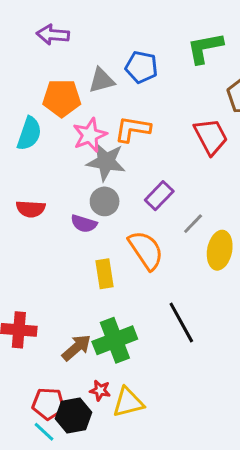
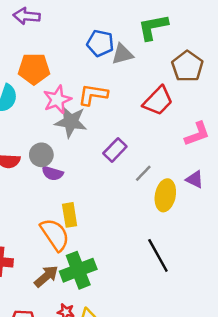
gray triangle: (102, 80) -> (122, 54), moved
red trapezoid: (211, 136) -> (158, 101), turned 72
gray circle: (105, 201) -> (41, 155), moved
orange semicircle: (146, 250) -> (55, 235), moved
black line: (181, 323) -> (158, 255), moved

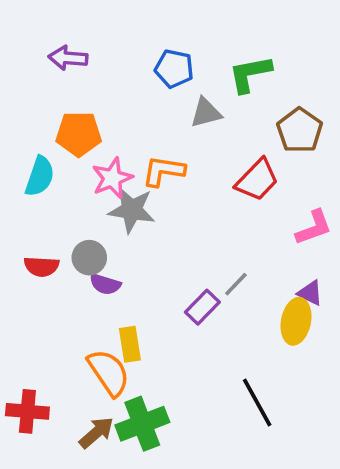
blue pentagon: (100, 43) -> (174, 69), moved
purple rectangle: (115, 150) -> (202, 307), moved
yellow ellipse: (165, 195) -> (296, 321), moved

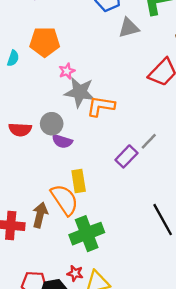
orange L-shape: (163, 171) -> (101, 106), moved
cyan semicircle: (40, 176) -> (13, 58), moved, size x0.6
pink star: (112, 178) -> (67, 71), size x0.6
brown arrow: (96, 433) -> (40, 215), moved, turned -35

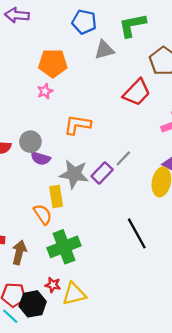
orange pentagon: (45, 42) -> (53, 63), moved
gray star: (80, 92) -> (74, 174), moved
orange semicircle: (65, 200) -> (43, 214), size x0.7
brown arrow: (40, 215) -> (19, 252), moved

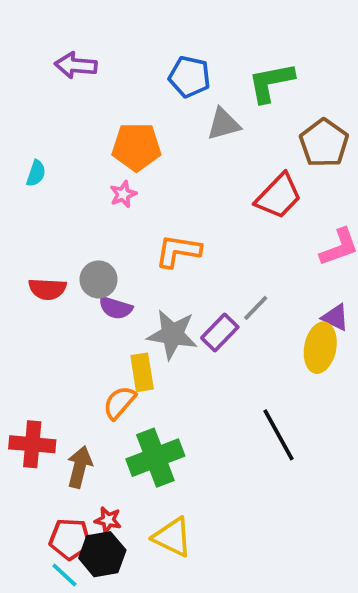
orange semicircle: (43, 214) -> (119, 403), turned -105
red star: (53, 285) -> (108, 520), moved
yellow triangle: (74, 294) -> (172, 537), turned 40

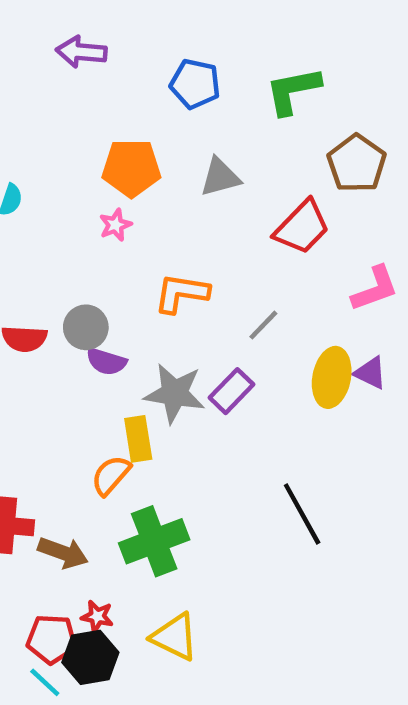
purple arrow: (76, 65) -> (81, 52), moved
gray triangle: (224, 124) -> (220, 177), moved
gray line: (256, 308) -> (263, 325), moved
yellow ellipse: (320, 348) -> (332, 377), moved
brown arrow: (80, 467) -> (63, 553), turned 96

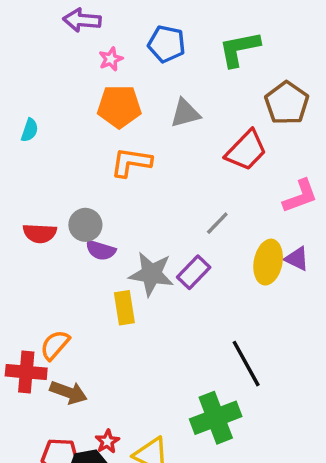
pink star: (115, 225) -> (111, 59), moved
orange L-shape: (181, 293) -> (131, 162), moved
orange semicircle: (111, 475) -> (55, 345), moved
green cross: (154, 541) -> (216, 418), moved
red star: (97, 616) -> (107, 441), moved, turned 30

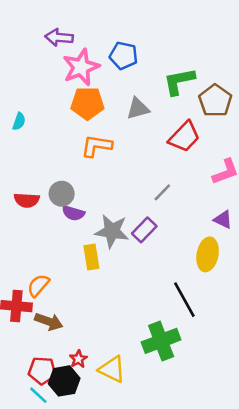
green L-shape: (239, 49) -> (179, 81), moved
pink star: (111, 59) -> (81, 67), size x2.0
yellow ellipse: (268, 262) -> (208, 254), moved

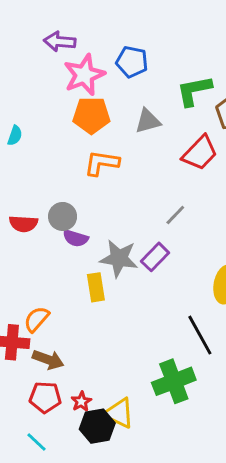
red pentagon: (42, 371) -> (45, 397), moved
black hexagon: (64, 381) -> (97, 426), moved

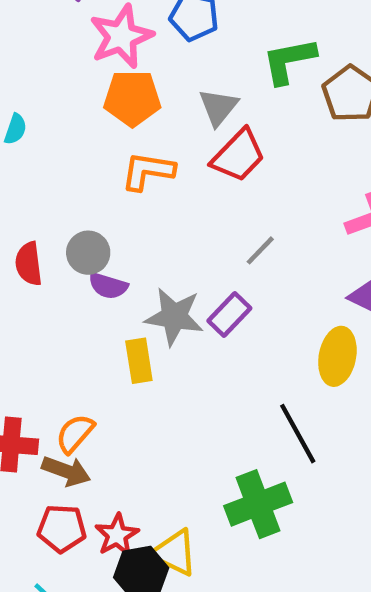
gray triangle: (148, 121) -> (218, 107), turned -36
red trapezoid: (200, 153) -> (238, 156), moved
red semicircle: (24, 224) -> (29, 264), turned 80
orange semicircle: (37, 319) -> (75, 434), moved
red star: (81, 402) -> (117, 535), size x1.4

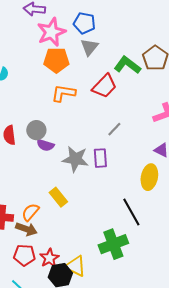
green L-shape: (289, 61) -> (127, 65), moved, turned 48
gray triangle: (218, 107) -> (89, 47), moved
purple rectangle: (229, 314) -> (100, 158), turned -48
yellow rectangle: (139, 361) -> (58, 197), moved, turned -30

